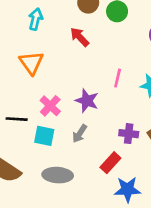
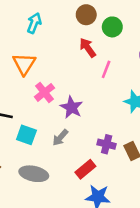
red arrow: (80, 37) -> (88, 48), moved
pink line: (118, 78) -> (106, 69), moved
pink cross: (50, 106) -> (44, 92), moved

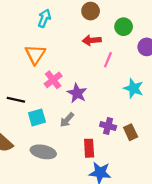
green circle: (112, 27) -> (124, 27), moved
red arrow: (88, 48) -> (92, 40), turned -60
cyan square: (26, 135) -> (37, 117), turned -36
red rectangle: (85, 169) -> (89, 148), turned -54

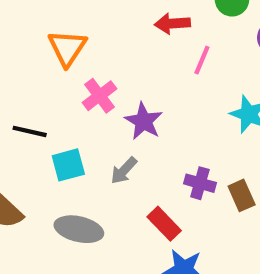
red rectangle: (89, 148) -> (164, 224), turned -42

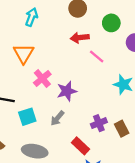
pink line: (202, 60) -> (97, 57), turned -70
purple star: (144, 121) -> (67, 91), turned 30
purple cross: (200, 183) -> (99, 123), turned -35

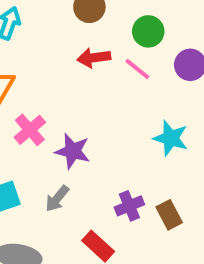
pink line: (97, 57) -> (137, 69), moved
purple star: (67, 91) -> (73, 151), turned 30

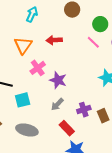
red arrow: (94, 58) -> (54, 40), moved
gray arrow: (57, 199) -> (57, 104), moved

